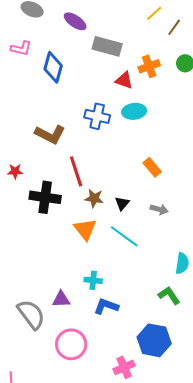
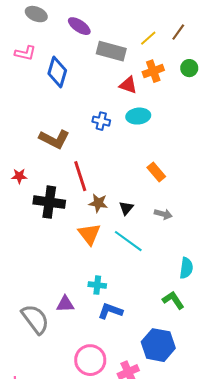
yellow line: (154, 13) -> (148, 38), moved
blue cross: (97, 116) -> (101, 121), size x0.7
pink circle: (71, 344) -> (90, 360), moved

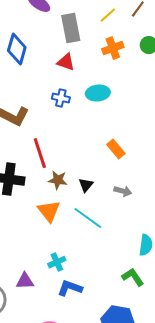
gray rectangle: (111, 51) -> (71, 28), turned 64
red triangle: (128, 85) -> (66, 62), moved
cyan cross: (97, 285) -> (57, 262), turned -30

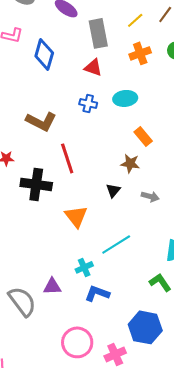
orange rectangle: (116, 149) -> (143, 136), moved
brown star: (58, 180) -> (130, 163), moved
cyan line: (88, 218) -> (116, 244), moved, turned -68

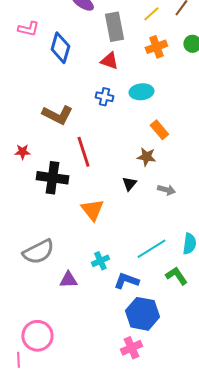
cyan line: (116, 244) -> (151, 249), moved
blue L-shape: (97, 293) -> (126, 281), moved
gray semicircle: (22, 301) -> (38, 252), moved, turned 100
blue hexagon: (145, 327) -> (142, 314), moved
pink circle: (77, 342) -> (37, 336), moved

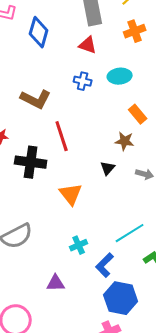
purple triangle: (68, 280) -> (56, 283), moved
blue L-shape: (126, 281) -> (105, 265), turned -65

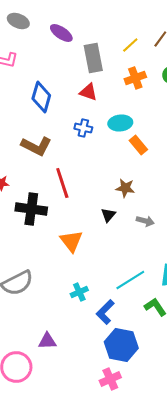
blue diamond: (39, 32) -> (41, 97), moved
orange rectangle: (138, 114) -> (138, 145), moved
purple triangle: (56, 283) -> (47, 341), moved

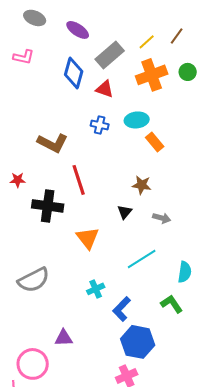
gray rectangle: (93, 58) -> (110, 55), turned 60
orange cross: (135, 78) -> (152, 75), size x1.4
blue diamond: (41, 97) -> (74, 73), moved
cyan line: (130, 280) -> (142, 259), moved

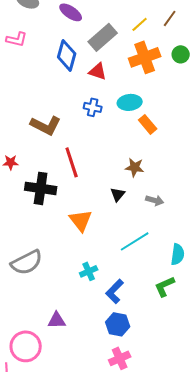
green L-shape: (172, 304) -> (165, 286), turned -80
blue hexagon: (138, 342) -> (118, 324), moved, size x0.7

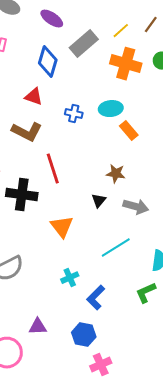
orange cross: (145, 57) -> (126, 64), turned 36
red triangle: (98, 71) -> (34, 97), moved
gray arrow: (155, 200) -> (136, 207), size x1.4
blue hexagon: (118, 324) -> (84, 335), moved

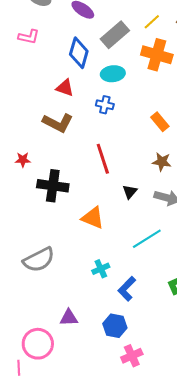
cyan ellipse: (111, 109) -> (113, 74), moved
red line: (53, 169) -> (103, 159), moved
brown star: (116, 174) -> (162, 162), moved
orange triangle: (62, 227) -> (93, 218), turned -30

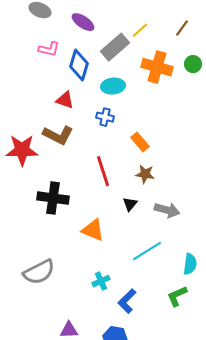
yellow line: (152, 22) -> (140, 30), moved
pink L-shape: (29, 37) -> (49, 49), moved
orange rectangle: (160, 122) -> (140, 142), moved
red star: (23, 160) -> (22, 150), moved, size x2.0
brown star: (162, 162) -> (145, 174), moved

